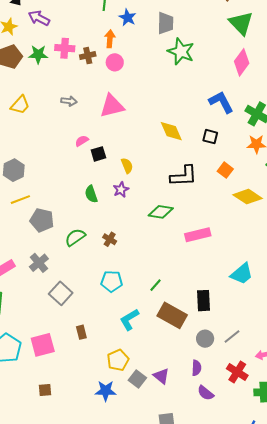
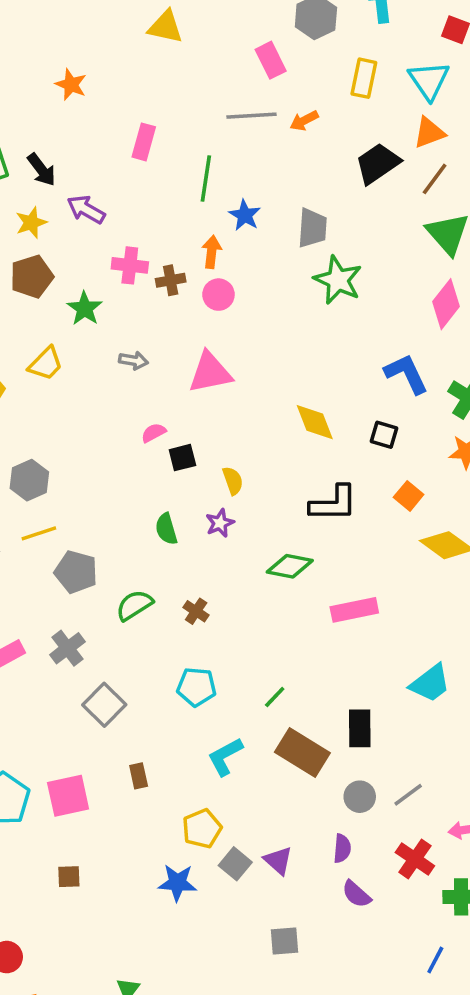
green star: (38, 54) -> (85, 308), moved, turned 30

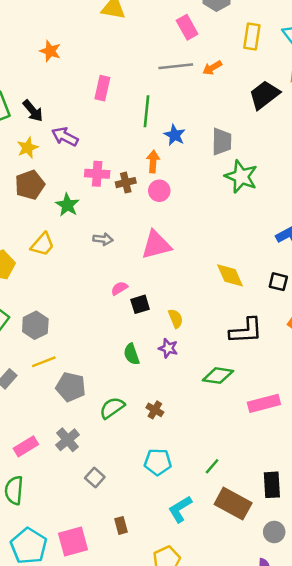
purple star: (220, 523) -> (168, 348), turned -30
gray square: (104, 705) -> (95, 478), size x0.7

